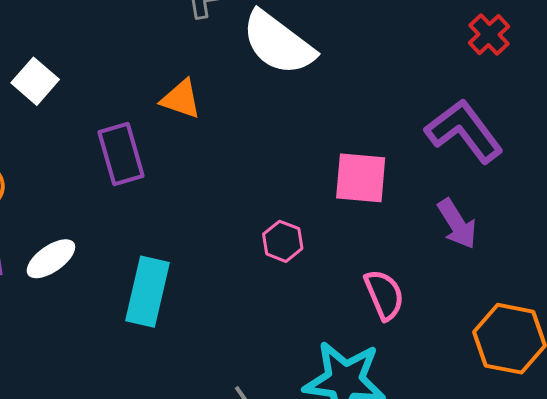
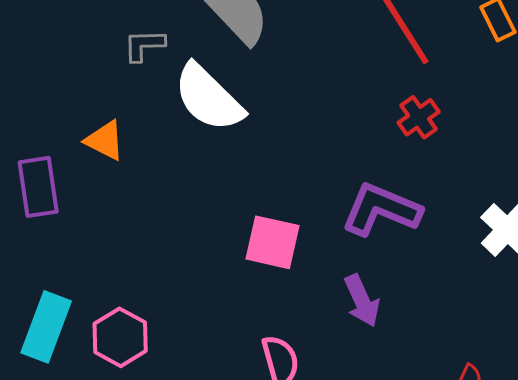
purple L-shape: (464, 131) -> (381, 210), turned -38
pink hexagon: (283, 241) -> (120, 337), moved, size x1.4

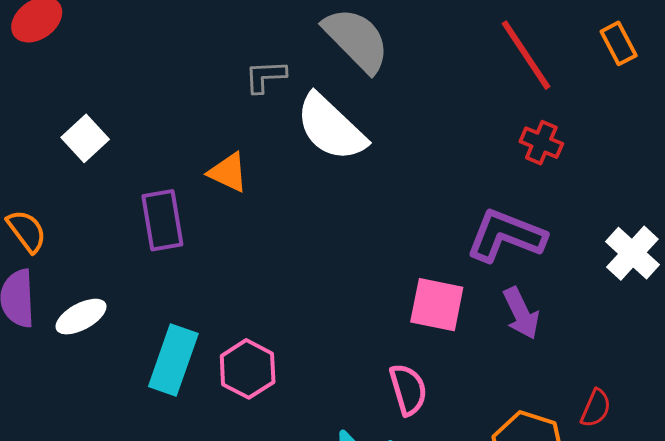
red cross: (419, 117) -> (541, 143), turned -30
pink square: (272, 242) -> (437, 305), moved
purple arrow: (362, 301) -> (521, 313), moved

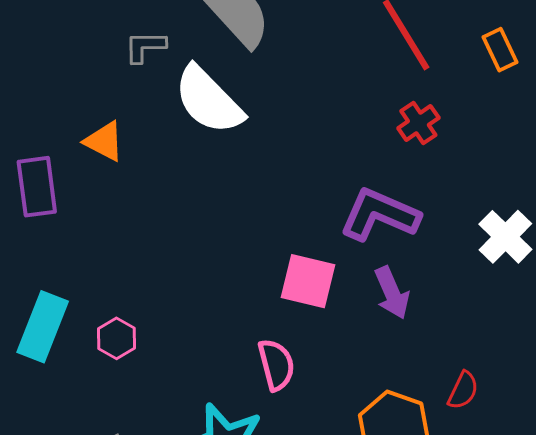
orange rectangle: (619, 43) -> (500, 50), moved
red cross: (541, 143) -> (418, 123), turned 30
pink hexagon: (248, 369) -> (116, 338), size x0.7

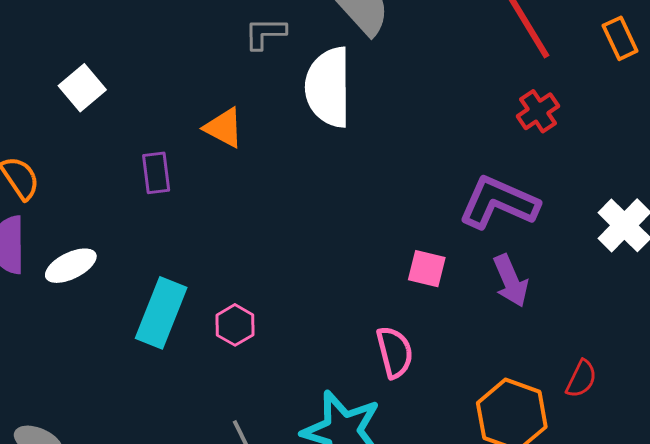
white semicircle: (209, 100) -> (328, 87), turned 44
purple rectangle: (37, 187) -> (156, 173), size x0.7
pink square: (308, 281) -> (427, 269), size x0.7

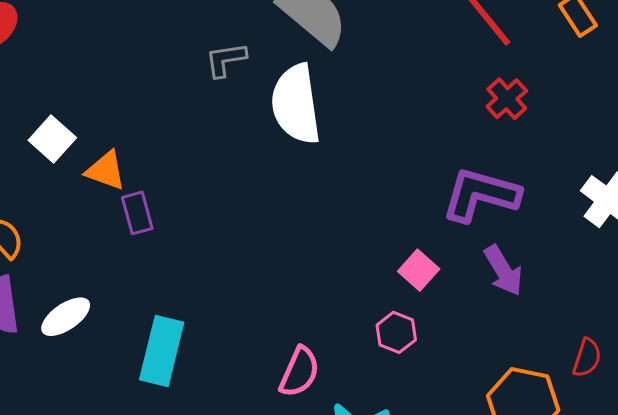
orange triangle: (224, 128) -> (106, 171), moved
pink square: (427, 269) -> (419, 270), turned 36
pink hexagon: (235, 325) -> (396, 332), moved
pink semicircle: (395, 352) -> (299, 372), moved, turned 46

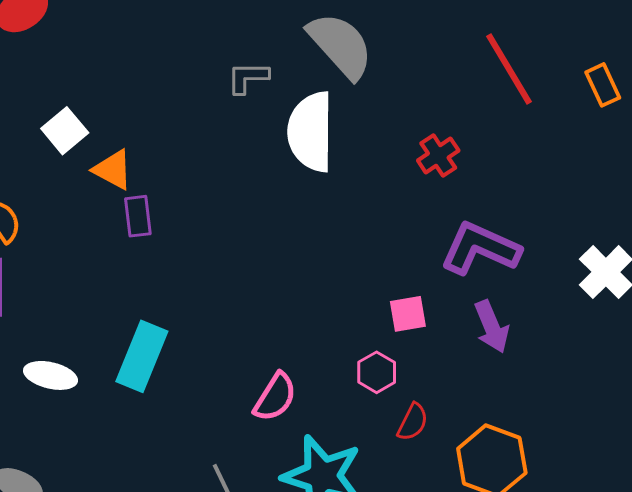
red cross: (507, 99) -> (438, 156), moved
pink square: (419, 270) -> (408, 314), turned 30
white ellipse: (66, 317) -> (51, 375), moved, turned 39
red semicircle: (587, 358) -> (413, 422), moved

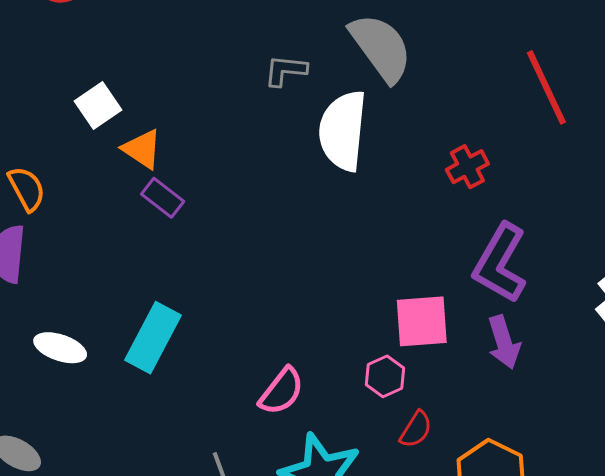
purple rectangle: (138, 216) -> (163, 198), turned -51
purple L-shape: (480, 248) -> (500, 263), turned -90
pink square: (408, 314) -> (422, 321), size x1.5

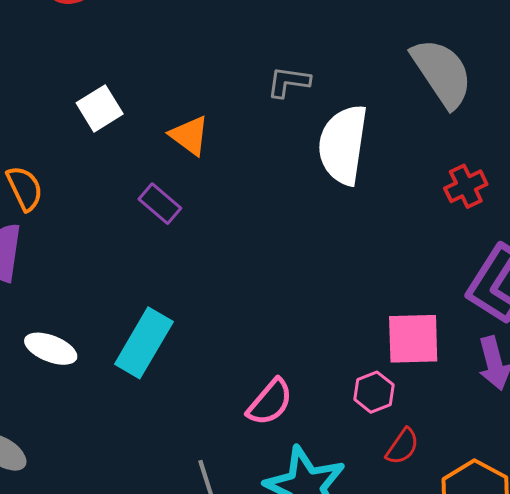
gray semicircle: (381, 48) -> (442, 73), moved
orange triangle: (142, 149) -> (189, 135), moved

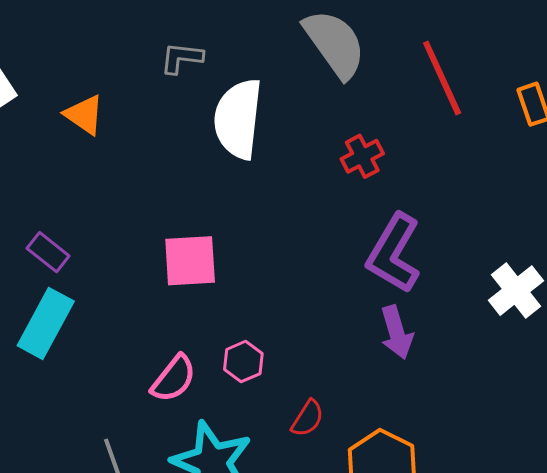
purple rectangle: (160, 204) -> (48, 252), moved
pink square: (413, 339) -> (190, 261), moved
pink hexagon: (374, 392) -> (243, 362), moved

